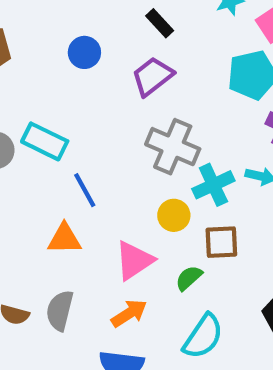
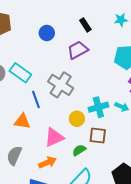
gray cross: (173, 147) -> (61, 85), moved

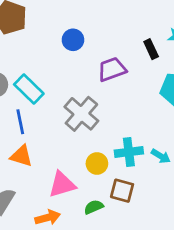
black rectangle: (85, 25) -> (151, 49), moved
blue line: (36, 99) -> (20, 122), moved

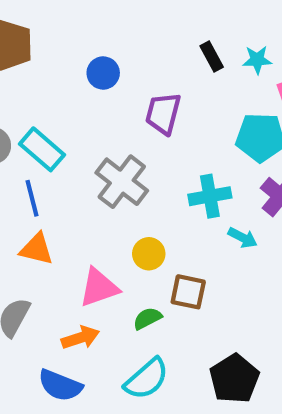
black rectangle: (151, 49) -> (212, 56), moved
purple trapezoid: (112, 69) -> (163, 113), turned -52
cyan cross: (129, 152) -> (210, 196), moved

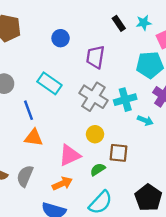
cyan rectangle: (42, 149) -> (49, 83), moved
gray cross: (122, 182) -> (93, 97), moved

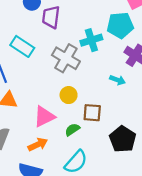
purple trapezoid: (95, 57) -> (51, 17), moved
cyan cross: (125, 100) -> (91, 40), moved
black pentagon: (148, 198) -> (123, 139), moved

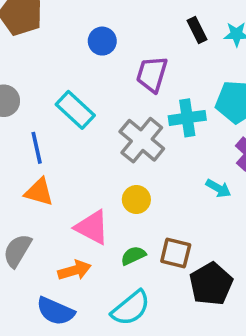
purple trapezoid: (51, 17) -> (152, 74), moved
brown square: (92, 113) -> (176, 253), moved
pink triangle: (44, 116) -> (92, 227), turned 45

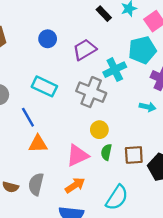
purple trapezoid: (152, 74) -> (85, 50), turned 60
pink triangle: (92, 227) -> (77, 155), turned -35
green semicircle: (133, 256) -> (106, 152), moved, turned -35

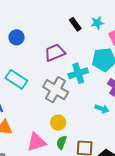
blue circle: (48, 39) -> (17, 37), moved

